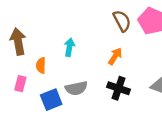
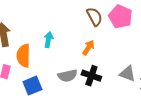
orange semicircle: (41, 65) -> (23, 56), size x1.6
gray semicircle: (76, 88) -> (67, 76), moved

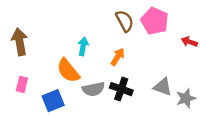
cyan arrow: (48, 40) -> (83, 46), moved
orange semicircle: (23, 56) -> (68, 71), moved, turned -40

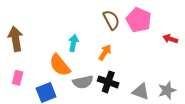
gray triangle: (163, 87) -> (141, 91), moved

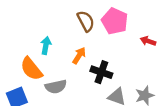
black cross: (108, 82) -> (101, 72), moved

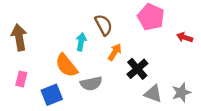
brown semicircle: (86, 21) -> (104, 25), moved
black cross: (101, 72) -> (137, 69), turned 30

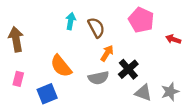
cyan arrow: (81, 42) -> (71, 21), moved
gray semicircle: (91, 84) -> (98, 78), moved

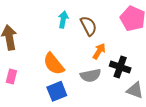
black cross: (128, 69) -> (120, 67), turned -30
blue square: (47, 94) -> (57, 91), moved

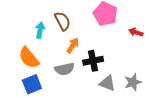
cyan arrow: (63, 20) -> (40, 30), moved
black cross: (120, 67) -> (93, 61), turned -30

